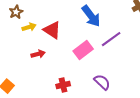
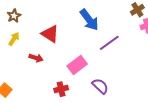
yellow arrow: (29, 27) -> (14, 39), moved, turned -40
pink rectangle: (83, 50) -> (77, 65), moved
red arrow: (38, 54) -> (36, 58), turned 32

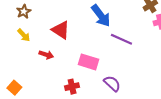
yellow arrow: (14, 39) -> (24, 35), turned 104
purple line: (109, 43) -> (121, 39), turned 60
pink rectangle: (77, 65) -> (89, 62), turned 54

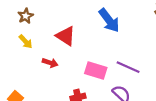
purple line: (121, 39) -> (128, 67), moved

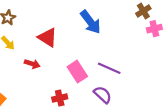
pink rectangle: (96, 71) -> (77, 72), turned 40

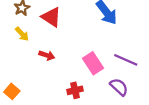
red triangle: (48, 37) -> (51, 17), moved

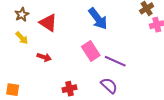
pink rectangle: (93, 63) -> (91, 51), moved
orange square: (12, 91) -> (13, 90), turned -32

